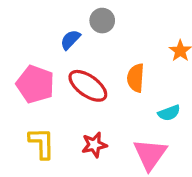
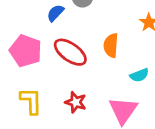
red star: (94, 145) -> (76, 102), turned 30

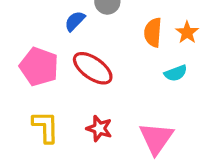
orange semicircle: (111, 45) -> (153, 32), moved
cyan semicircle: (139, 75) -> (176, 73), moved

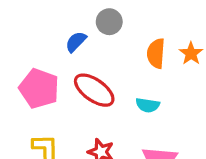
cyan semicircle: (176, 73) -> (148, 105), moved, turned 30

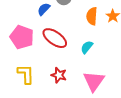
cyan semicircle: (148, 105) -> (87, 47), turned 120

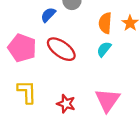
cyan semicircle: (87, 47) -> (104, 49), moved
red star: (59, 75) -> (66, 104), moved

